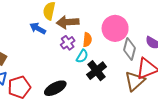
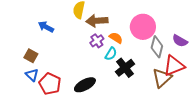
blue arrow: (38, 28) -> (46, 27), moved
orange semicircle: (87, 40) -> (116, 38), turned -64
red pentagon: (19, 87) -> (50, 84), turned -30

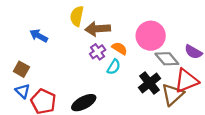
gray diamond: (157, 47) -> (167, 59), turned -55
black cross: (125, 68) -> (149, 83), moved

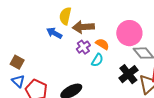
blue arrow: (39, 36) -> (54, 33), moved

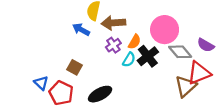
orange semicircle: (102, 44) -> (135, 42), turned 88
brown square: (17, 62) -> (74, 67), moved
black cross: (128, 74) -> (148, 56), moved

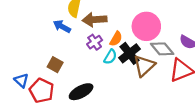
brown triangle: (186, 86) -> (144, 66), moved

